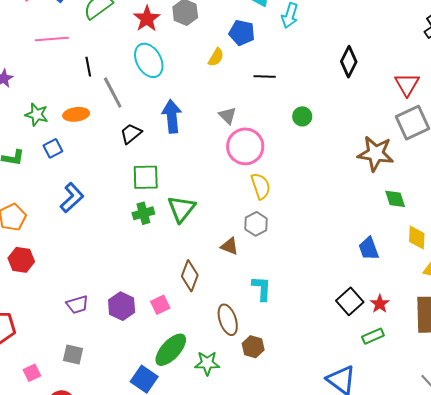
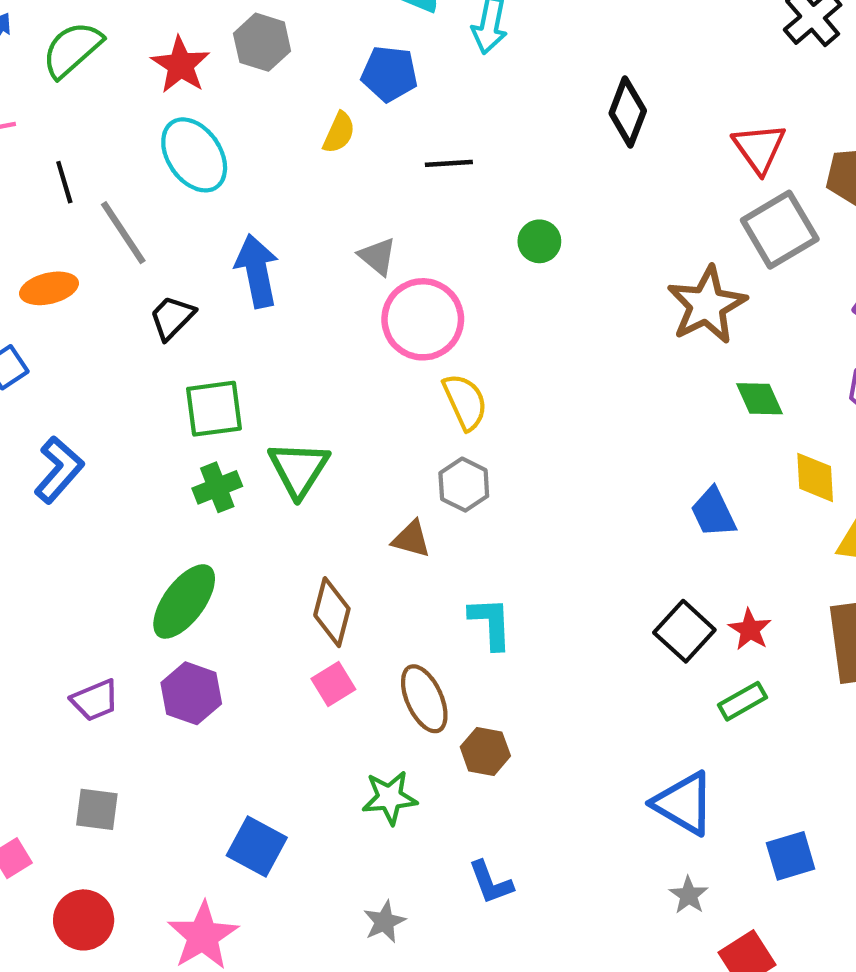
brown star: (376, 154) -> (707, 305), turned -30
pink square: (160, 305) -> (333, 684), moved
green ellipse: (171, 350) -> (184, 601), moved

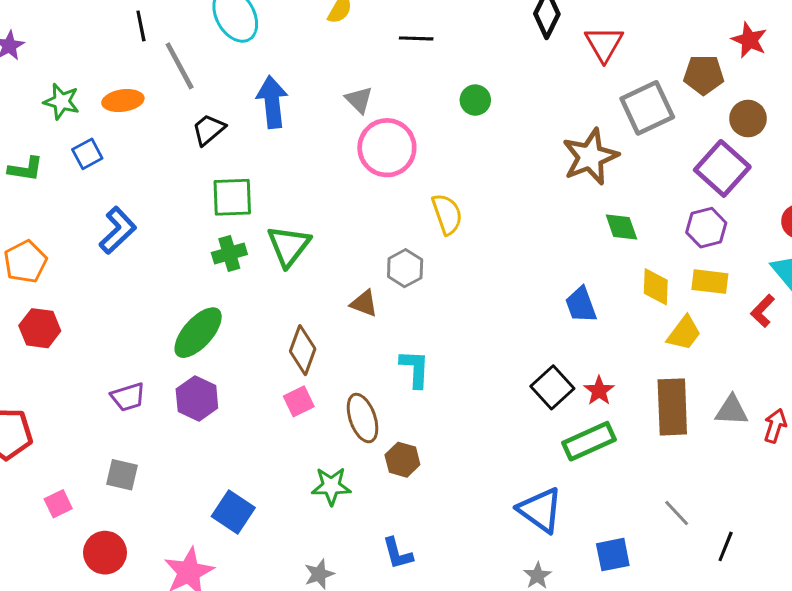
red triangle: (759, 148) -> (604, 44), moved
yellow semicircle: (465, 402) -> (447, 214), moved
green rectangle: (743, 701) -> (589, 441), size x1.5

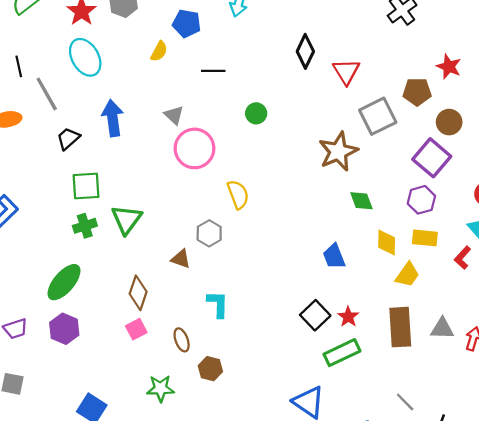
brown ellipse: (363, 418) -> (182, 340), size x0.7

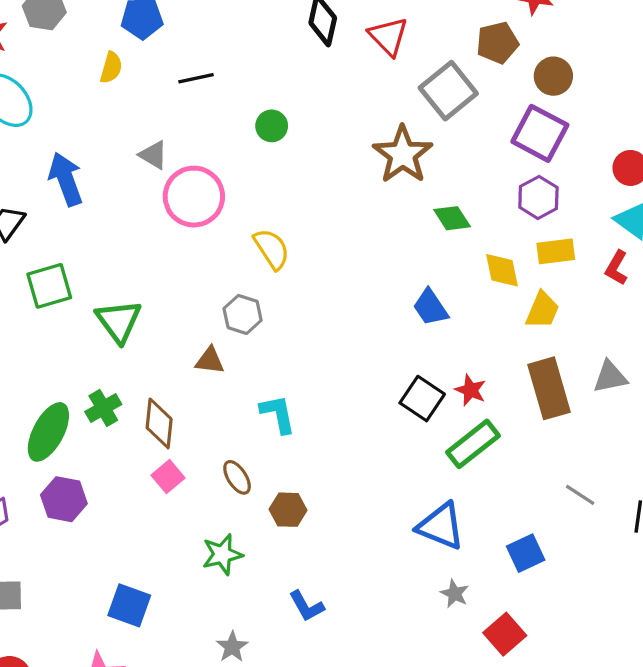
green cross: (85, 226) -> (103, 408), moved

